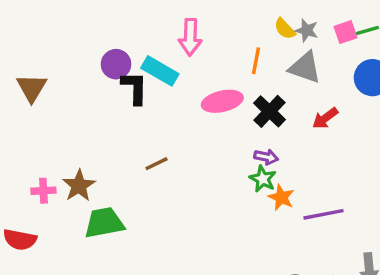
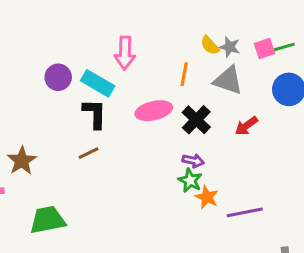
black L-shape: (135, 88) -> (95, 114), moved
brown line: (156, 164) -> (89, 153), moved
brown star: (79, 186) -> (22, 161), moved

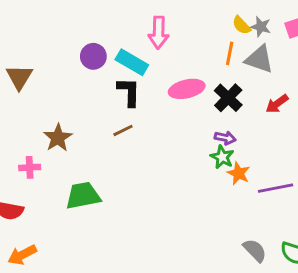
orange line: (184, 74) -> (230, 53), moved

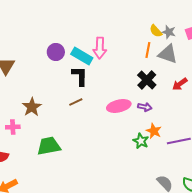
pink arrow: (159, 33) -> (100, 48), moved
pink ellipse: (187, 89) -> (119, 106), moved
green star: (222, 157) -> (141, 141), moved

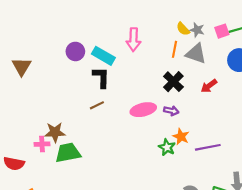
pink arrow: (100, 48) -> (134, 40), moved
brown star: (32, 107) -> (55, 132), moved, turned 30
pink cross: (13, 127) -> (42, 144), moved

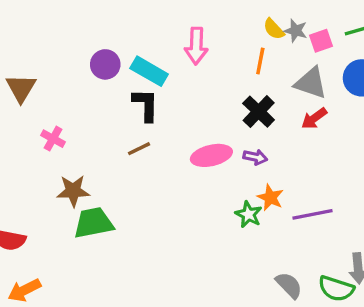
pink square: (222, 31) -> (321, 41), moved
gray triangle: (196, 54) -> (311, 83), moved
pink cross: (42, 144) -> (53, 139), moved, turned 32

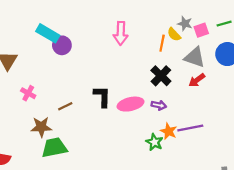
yellow semicircle: (274, 29) -> (174, 34), moved
cyan rectangle: (149, 71) -> (48, 33), moved
black L-shape: (146, 105) -> (102, 96), moved
brown line: (139, 149) -> (65, 106), moved
purple line: (313, 214) -> (190, 128), moved

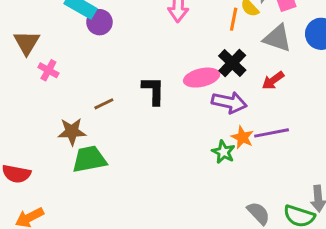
red arrow: (197, 80) -> (273, 80), moved
pink cross: (28, 93) -> (48, 70), moved
pink ellipse: (130, 104) -> (202, 78), moved
purple arrow: (159, 105) -> (229, 102), size x1.6

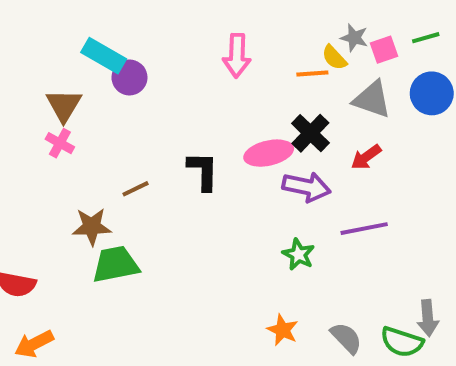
orange line: (234, 19) -> (312, 73), turned 75
brown triangle: (27, 43) -> (64, 105), moved
orange star: (242, 137) -> (283, 330), moved

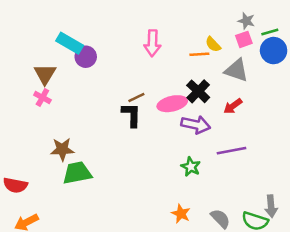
gray star: (354, 38) -> (246, 21), moved
blue circle: (432, 93) -> (274, 51), moved
brown line: (135, 189) -> (136, 97), moved

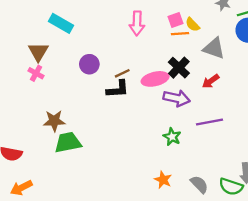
pink square: (244, 39) -> (175, 20), moved
purple circle: (86, 57) -> (89, 64), moved
black L-shape: (131, 115) -> (118, 89), turned 85

